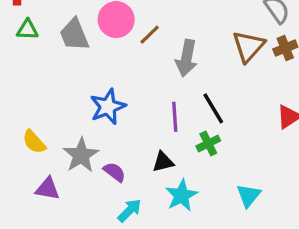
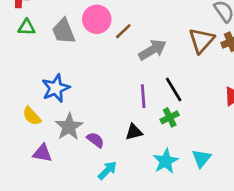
gray arrow: (186, 58) -> (152, 50), turned -132
blue star: (108, 107) -> (56, 88), moved
cyan star: (181, 195) -> (166, 161), moved

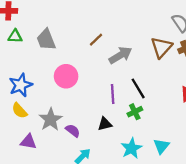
pink circle: (97, 19) -> (66, 76), moved
blue star: (56, 88) -> (21, 85), moved

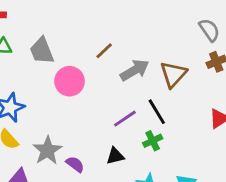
brown triangle: (161, 47) -> (173, 74), moved
pink circle: (66, 76) -> (70, 81), moved
purple line: (113, 94) -> (125, 119), turned 60

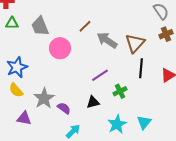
gray arrow: (135, 70) -> (107, 40), turned -115
black line: (157, 112) -> (141, 68), moved, turned 36

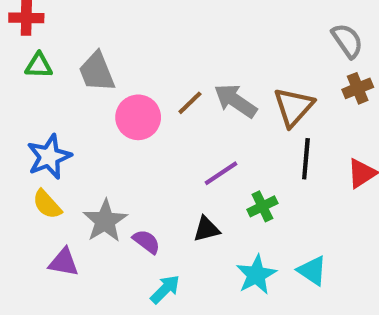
brown line: (85, 26) -> (190, 103), moved
cyan triangle: (144, 122) -> (312, 271), turned -35

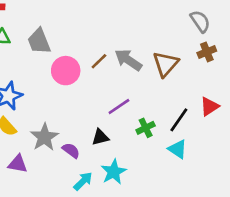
black line: (306, 159) -> (179, 120), moved, turned 30
black triangle: (207, 229) -> (100, 137), moved
cyan triangle: (312, 271) -> (178, 149), moved
cyan star: (256, 275) -> (114, 172), moved

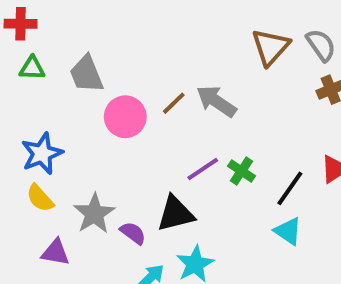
brown triangle: (166, 64) -> (271, 47), moved
green cross: (146, 128) -> (242, 171), moved, turned -30
black triangle: (100, 137) -> (176, 214), size x1.5

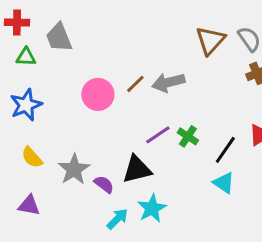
gray trapezoid: (86, 74) -> (59, 37), moved
gray arrow: (216, 101) -> (168, 82), turned -48
blue star: (42, 154) -> (26, 105), moved
purple triangle: (55, 252) -> (29, 205), moved

